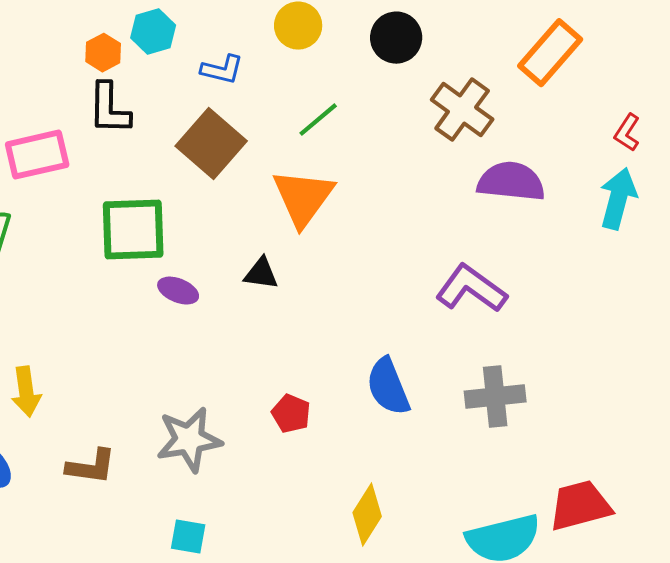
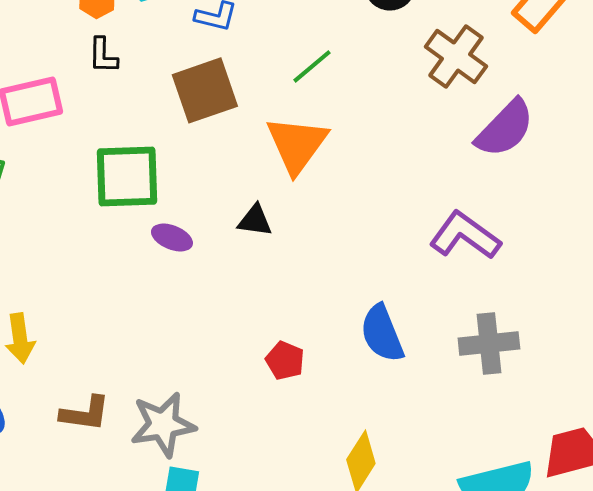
black L-shape: (109, 109) -> (103, 55), size x0.7
brown square: (211, 144) -> (205, 90), turned 30
purple semicircle: (511, 182) -> (505, 128), turned 128
gray star: (189, 440) -> (163, 424), moved

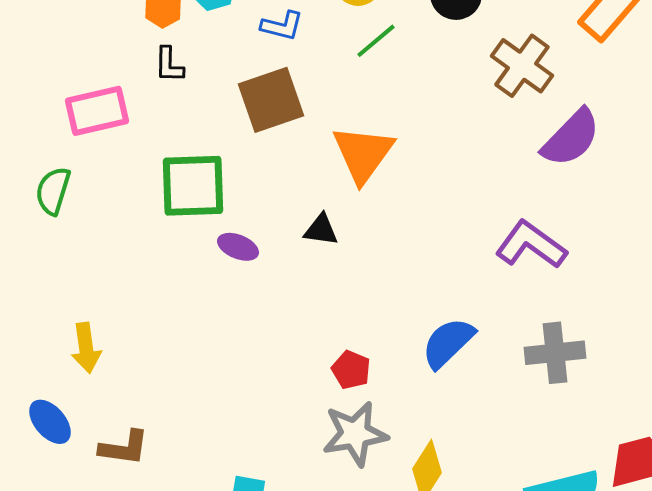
green line: (312, 66) -> (376, 41), moved
blue semicircle: (382, 333) -> (448, 343), turned 68
brown L-shape: (85, 413) -> (124, 448), moved
gray star: (163, 424) -> (355, 434), moved

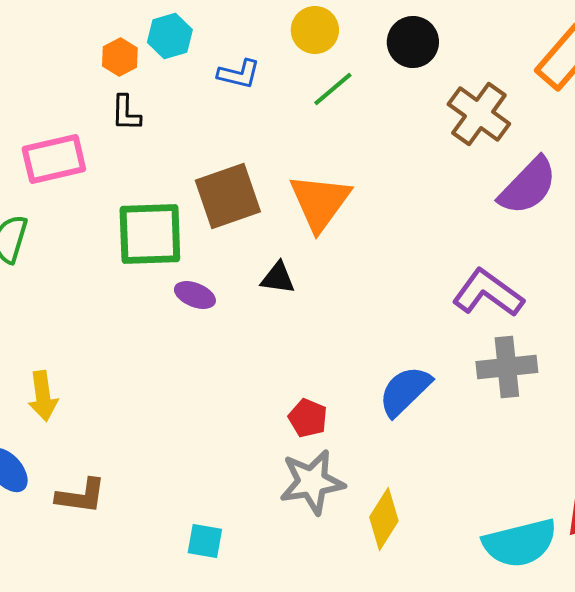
brown square: (271, 100) -> (228, 196), moved
gray cross: (555, 353) -> (507, 367), moved

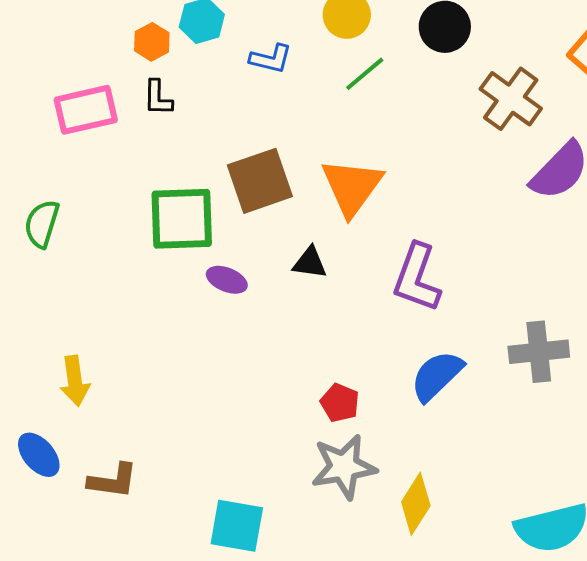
pink rectangle: (54, 159) -> (86, 110), moved
purple L-shape: (488, 293) -> (417, 278), moved, turned -106
cyan square: (205, 541) -> (237, 526), size x1.5

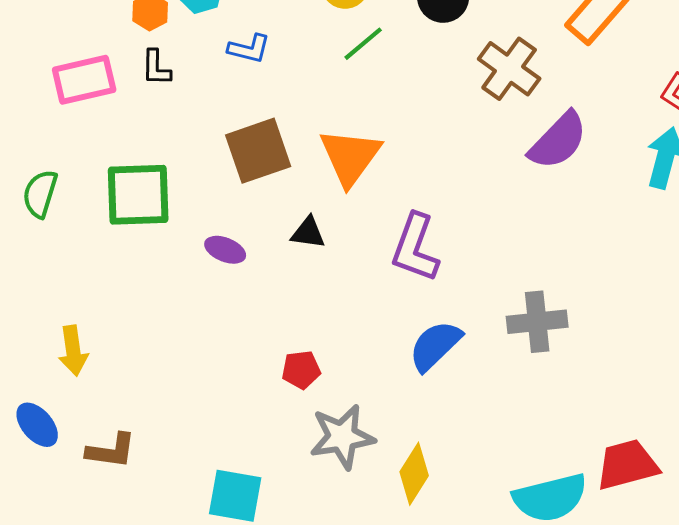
blue L-shape: (271, 59) -> (249, 49), moved
green square: (182, 219) -> (138, 195), moved
red pentagon: (340, 403) -> (301, 370), moved, turned -30

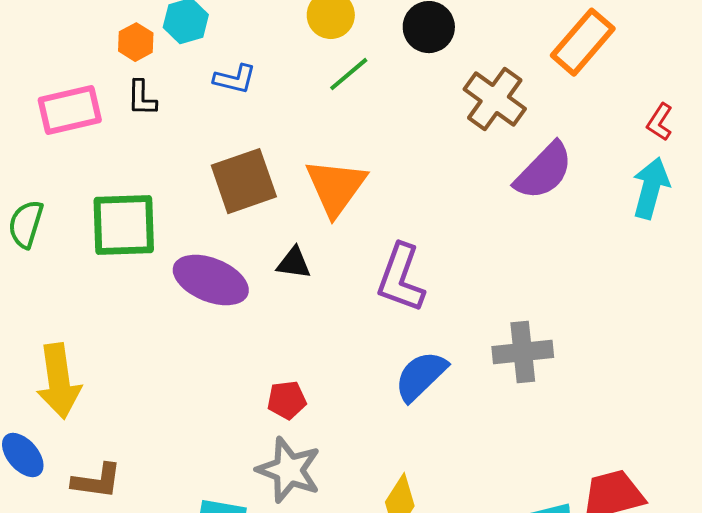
purple ellipse: (225, 250) -> (211, 280), size x1.8
yellow arrow: (73, 351) -> (59, 381), size x1.5
gray star: (342, 437) -> (289, 470), moved, turned 30

